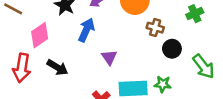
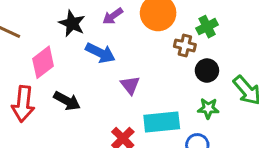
green cross: (195, 14) -> (207, 27), moved
blue arrow: (86, 30) -> (100, 53), turned 95
green star: (163, 84) -> (208, 108), moved

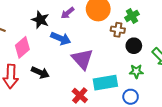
purple triangle: (130, 85) -> (82, 59), size x1.6

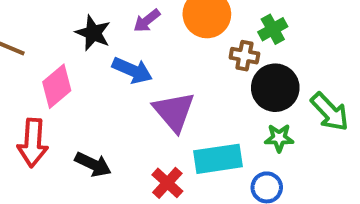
black circle: (134, 46) -> (275, 88), size x1.5
black arrow: (40, 72) -> (93, 164), moved

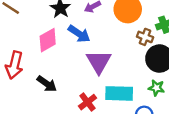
pink diamond: (57, 86) -> (48, 40), moved

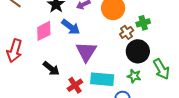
brown cross: (145, 37) -> (127, 32), turned 32
black arrow: (47, 84) -> (51, 68), moved

